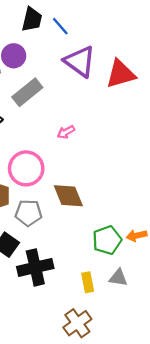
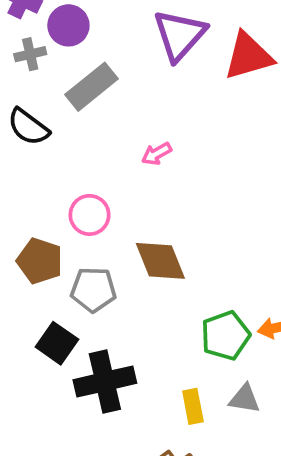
purple triangle: (80, 61) -> (179, 35), turned 36
pink circle: (26, 168) -> (90, 215), size x0.7

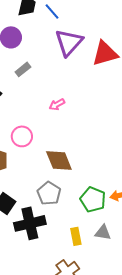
gray rectangle: (91, 87) -> (23, 69), size x0.6
gray pentagon: (93, 290) -> (49, 193), moved, turned 30
green pentagon: (225, 336) -> (93, 199), turned -30

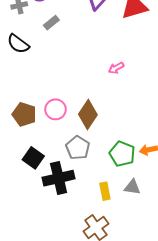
pink arrow: (57, 104) -> (116, 68), moved
pink circle: (22, 136) -> (56, 109), moved
brown diamond: (59, 160) -> (88, 114), turned 56

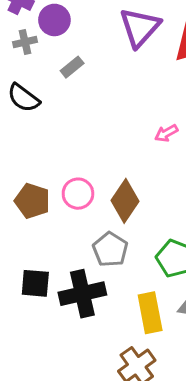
black square: (33, 158) -> (35, 283), moved, turned -30
yellow rectangle: (105, 191) -> (150, 313), size x1.5

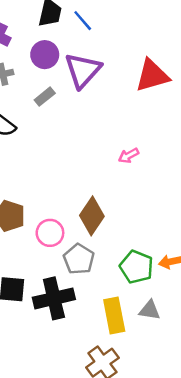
purple circle: (54, 20) -> (45, 55), moved
purple triangle: (140, 27) -> (83, 70), moved
pink circle: (78, 194) -> (50, 233), moved

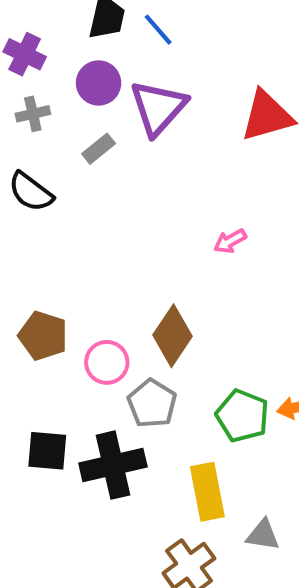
gray triangle: (150, 310) -> (263, 535), moved

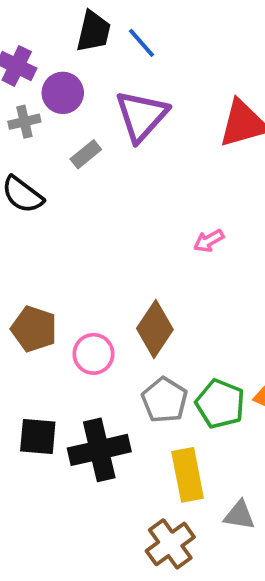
purple circle: (99, 83) -> (63, 93), moved
gray pentagon: (152, 403) -> (165, 400), moved

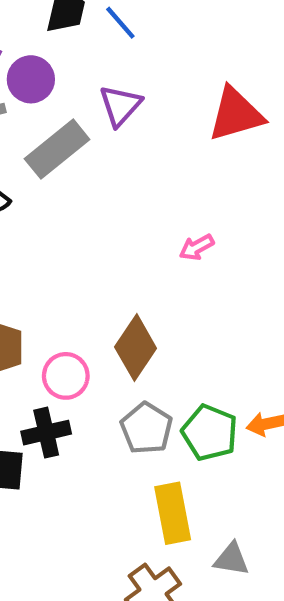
purple triangle: (141, 116) -> (120, 106), size x0.7
gray rectangle: (86, 154) -> (57, 149), size x1.8
black cross: (99, 450) -> (46, 433), moved, size x0.7

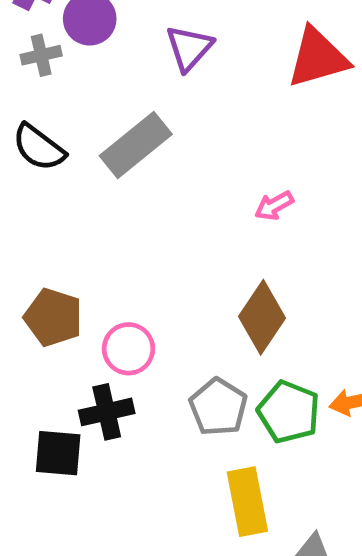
gray rectangle: (57, 149) -> (136, 145), moved
brown diamond: (136, 348) -> (262, 317), moved

